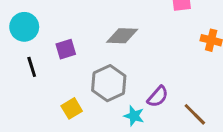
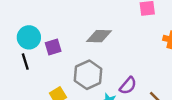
cyan circle: (24, 27) -> (29, 37), moved

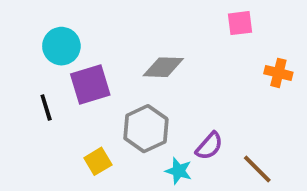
cyan circle: (29, 37) -> (61, 46), moved
purple square: (53, 47) -> (90, 84), size x1.5

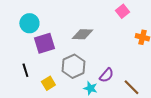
pink square: (240, 23) -> (122, 11), turned -32
black line: (46, 108) -> (25, 70), moved

